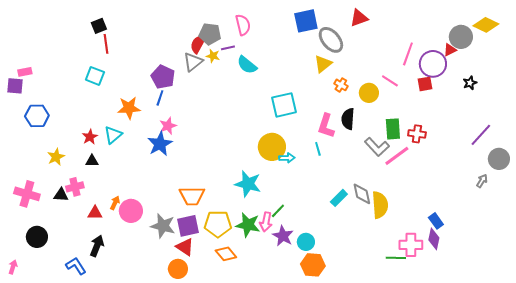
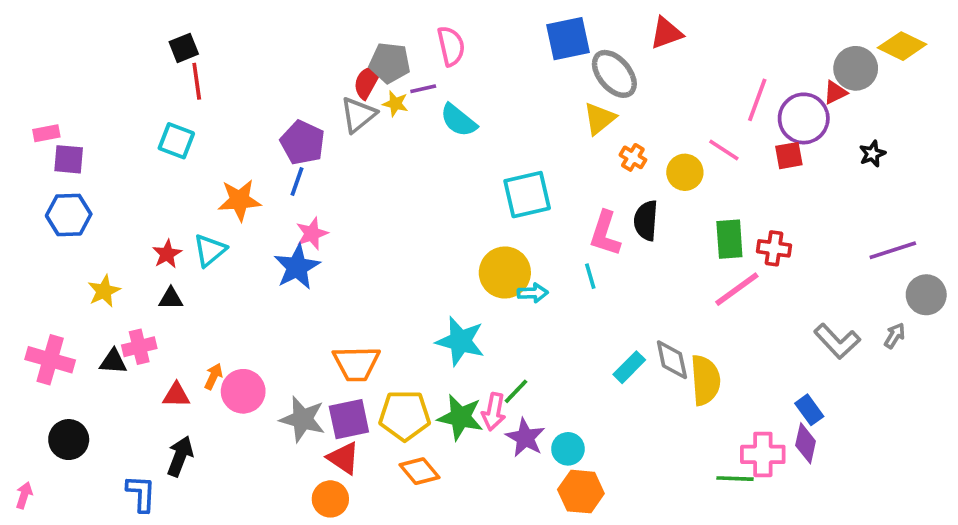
purple square: (15, 86) -> (69, 159), moved
purple line: (481, 135) -> (893, 250), turned 30
gray L-shape: (377, 147) -> (837, 341), moved
blue L-shape: (76, 266) -> (141, 493), turned 35

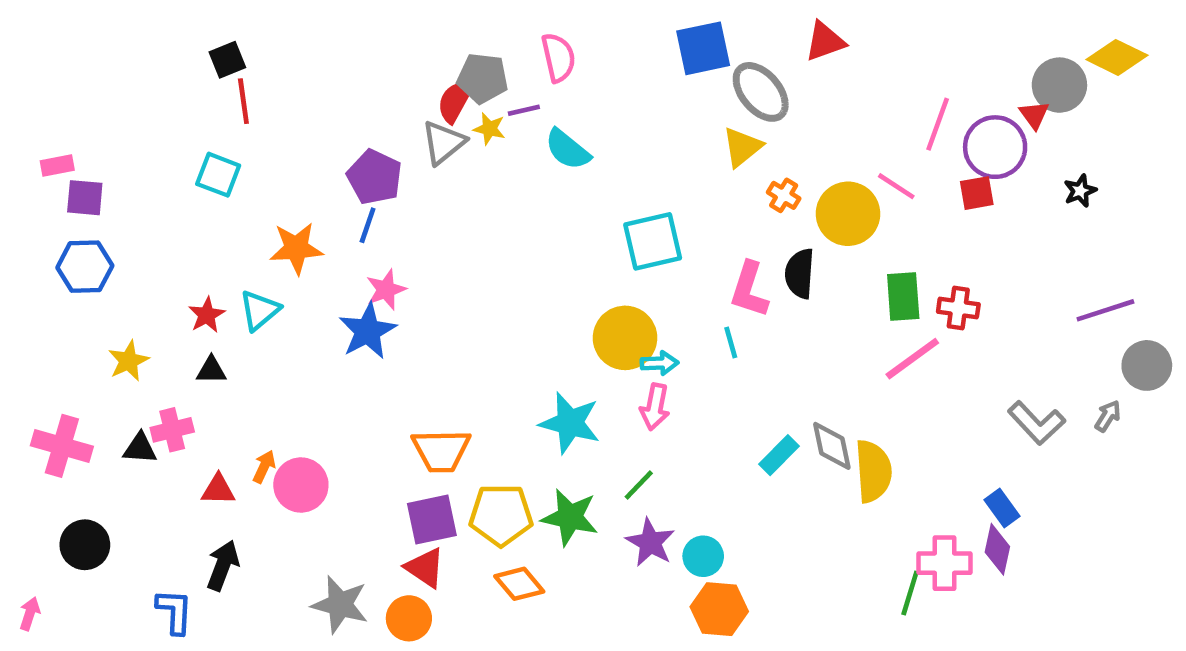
red triangle: (835, 92) -> (1034, 115), turned -40
yellow circle: (685, 172) -> (848, 214), size x1.4
pink arrow: (494, 412) -> (655, 407), moved
gray star: (303, 419) -> (340, 605), moved
green line: (735, 479) -> (910, 593), turned -75

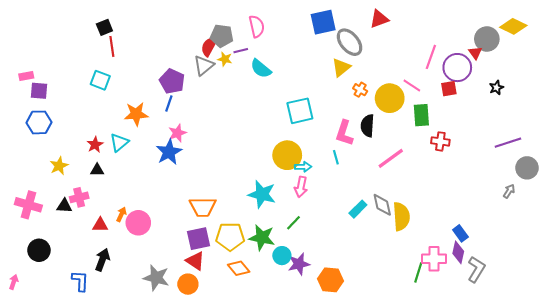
green rectangle: (903, 297) -> (421, 115), moved
pink line: (912, 359) -> (391, 158), moved
gray L-shape: (1036, 423) -> (476, 269), moved, turned -105
purple star: (650, 542) -> (299, 264), moved, turned 30
cyan circle: (703, 556) -> (282, 256), moved

